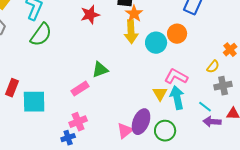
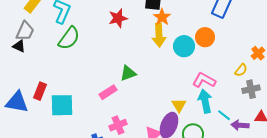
yellow triangle: (160, 94) -> (179, 105), moved
cyan line: (205, 107) -> (224, 115), moved
pink cross: (78, 122) -> (118, 125), moved

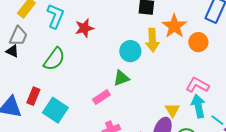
orange star: (162, 17) -> (174, 26), moved, size x1.4
red star: (118, 18) -> (84, 28), moved
green semicircle: (69, 38) -> (54, 59), moved
cyan circle: (184, 46) -> (130, 51), moved
cyan square: (62, 105) -> (55, 110), turned 35

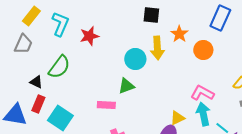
orange star: (174, 26) -> (179, 34), size x0.7
black triangle: (12, 51) -> (36, 82), moved
pink rectangle: (101, 97) -> (106, 105), turned 36
yellow triangle: (172, 110) -> (177, 118), turned 35

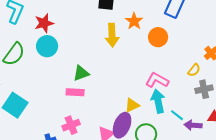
cyan circle: (135, 59) -> (47, 46), moved
pink rectangle: (106, 105) -> (75, 92), moved

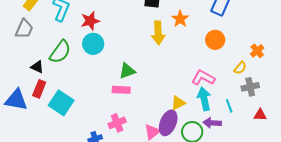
orange circle: (158, 37) -> (215, 40), moved
cyan line: (177, 115) -> (229, 106), moved, turned 32
purple arrow: (193, 125) -> (212, 123), moved

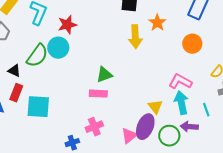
cyan circle: (93, 44) -> (58, 48), moved
cyan square: (61, 103) -> (38, 107), turned -30
yellow triangle: (178, 103) -> (155, 107), turned -42

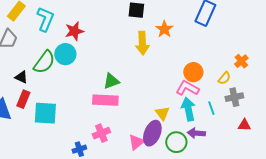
orange circle: (192, 44) -> (193, 72), moved
pink rectangle: (98, 94) -> (105, 100), size x1.4
cyan line: (206, 110) -> (211, 108), moved

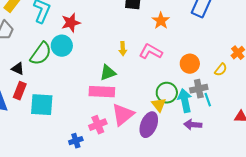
yellow arrow: (142, 43) -> (123, 49), moved, size x0.6
pink L-shape: (187, 88) -> (151, 52), moved
gray cross: (234, 97) -> (199, 89), moved
pink triangle: (136, 142) -> (123, 115), moved, size x1.4
green circle: (176, 142) -> (167, 93), moved

